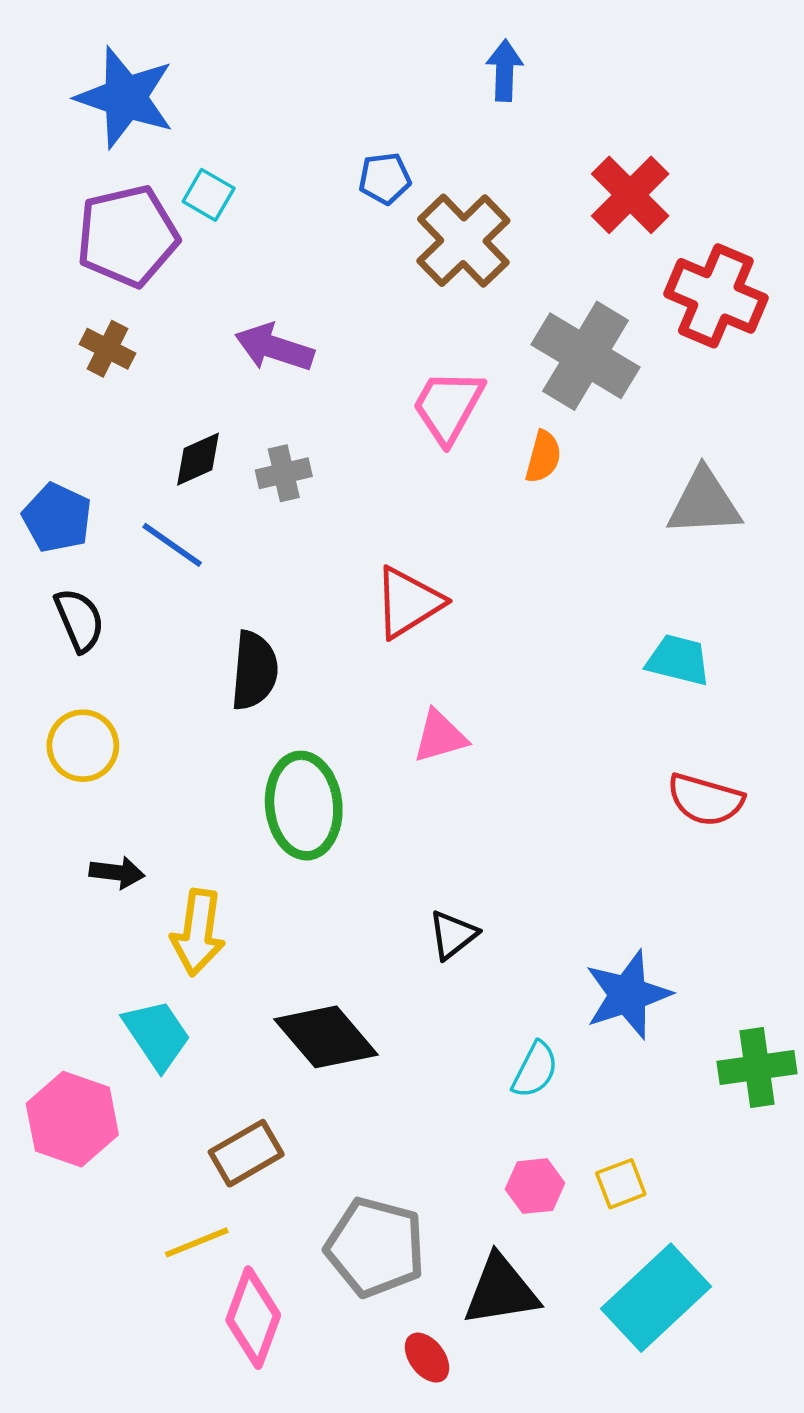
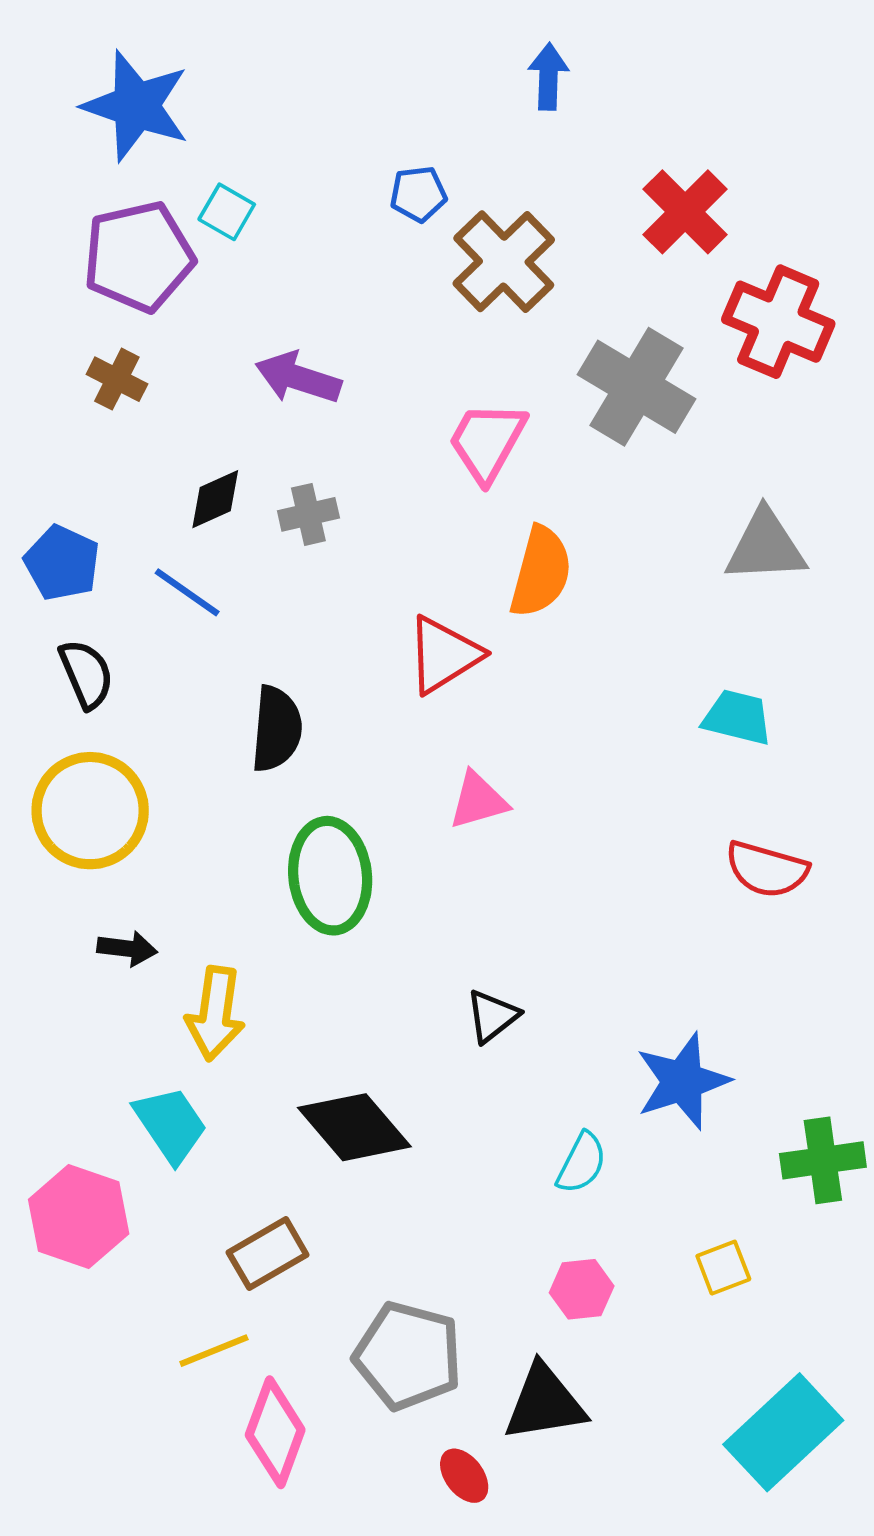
orange semicircle: (543, 457) -> (541, 572), moved, size x1.6
yellow circle: (83, 746) -> (90, 811), size x1.5
yellow square: (621, 1184) -> (723, 1268), moved
cyan rectangle: (656, 1298) -> (783, 1432), moved

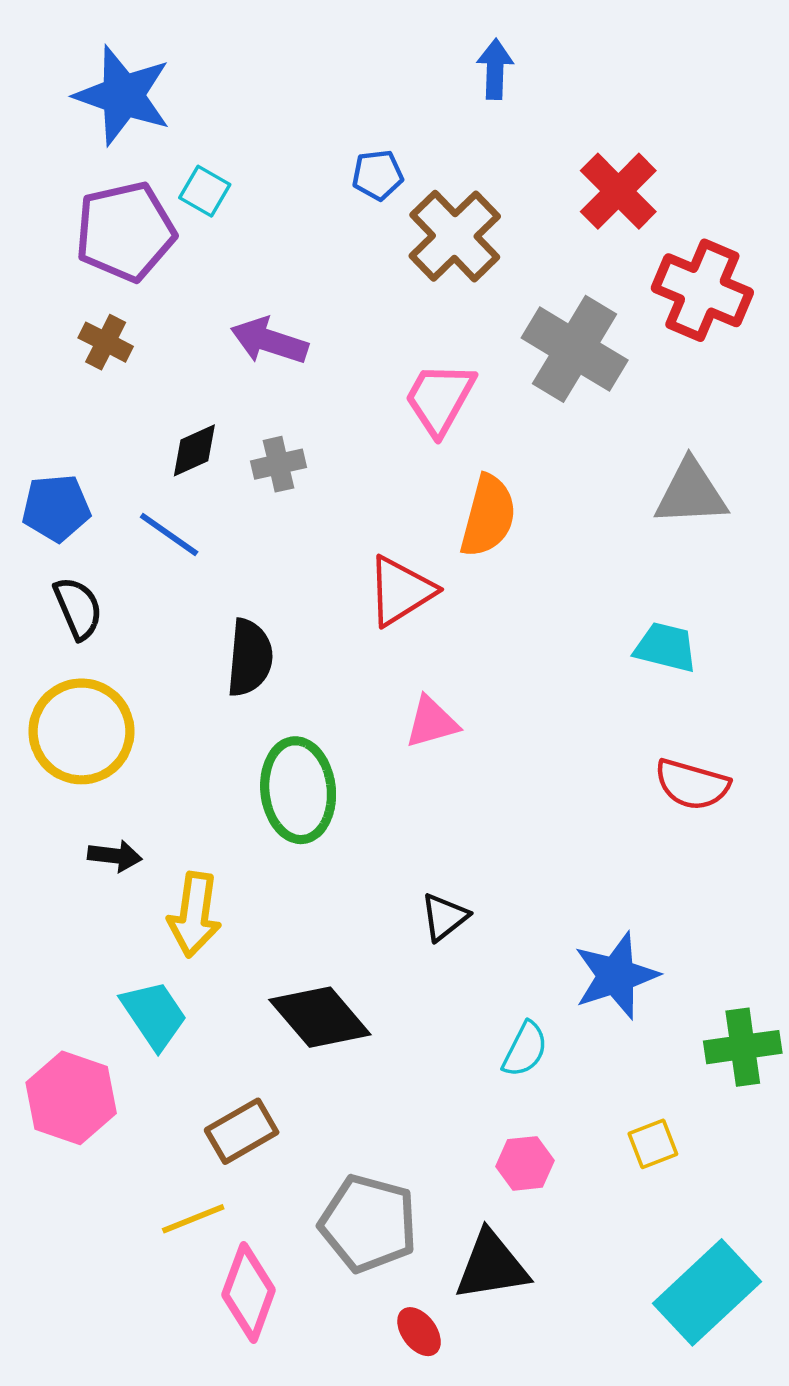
blue pentagon: (62, 563) -> (56, 508), turned -30

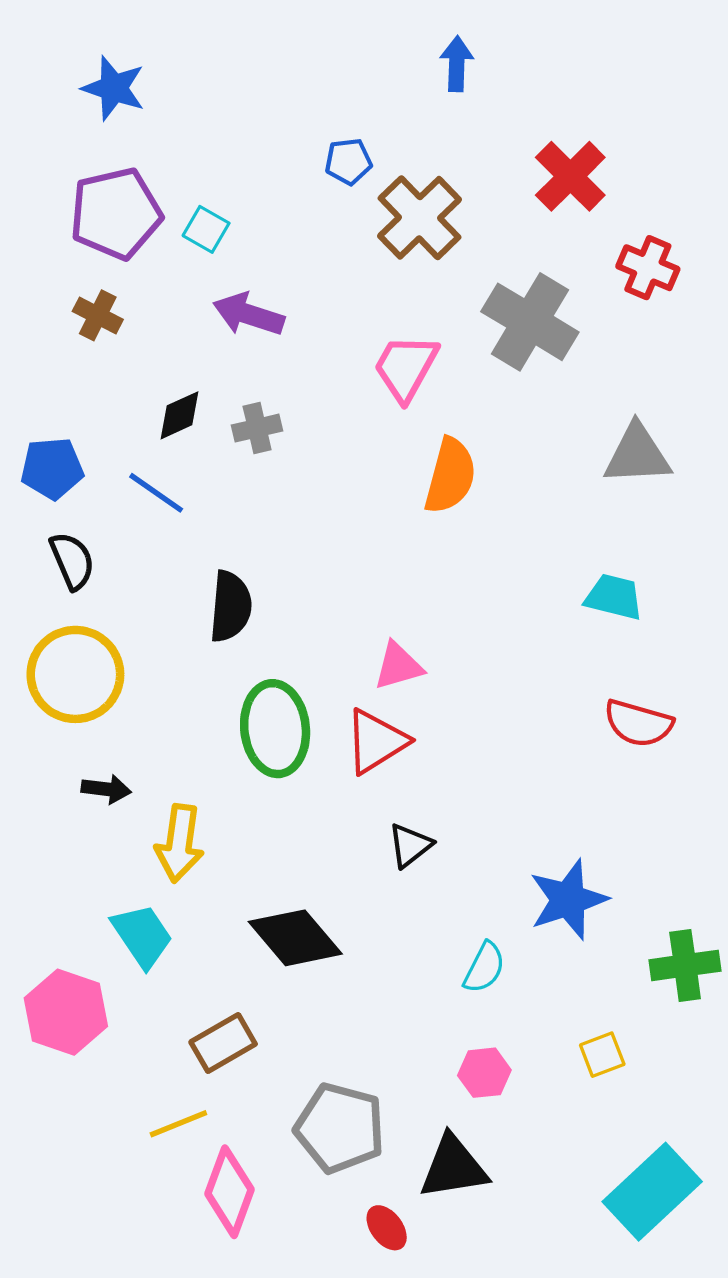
blue star: (123, 96) -> (114, 88), size x0.7
cyan square: (205, 191) -> (206, 229), moved
red cross: (702, 290) -> (648, 268), size x0.7
red triangle: (401, 591) -> (376, 741), moved

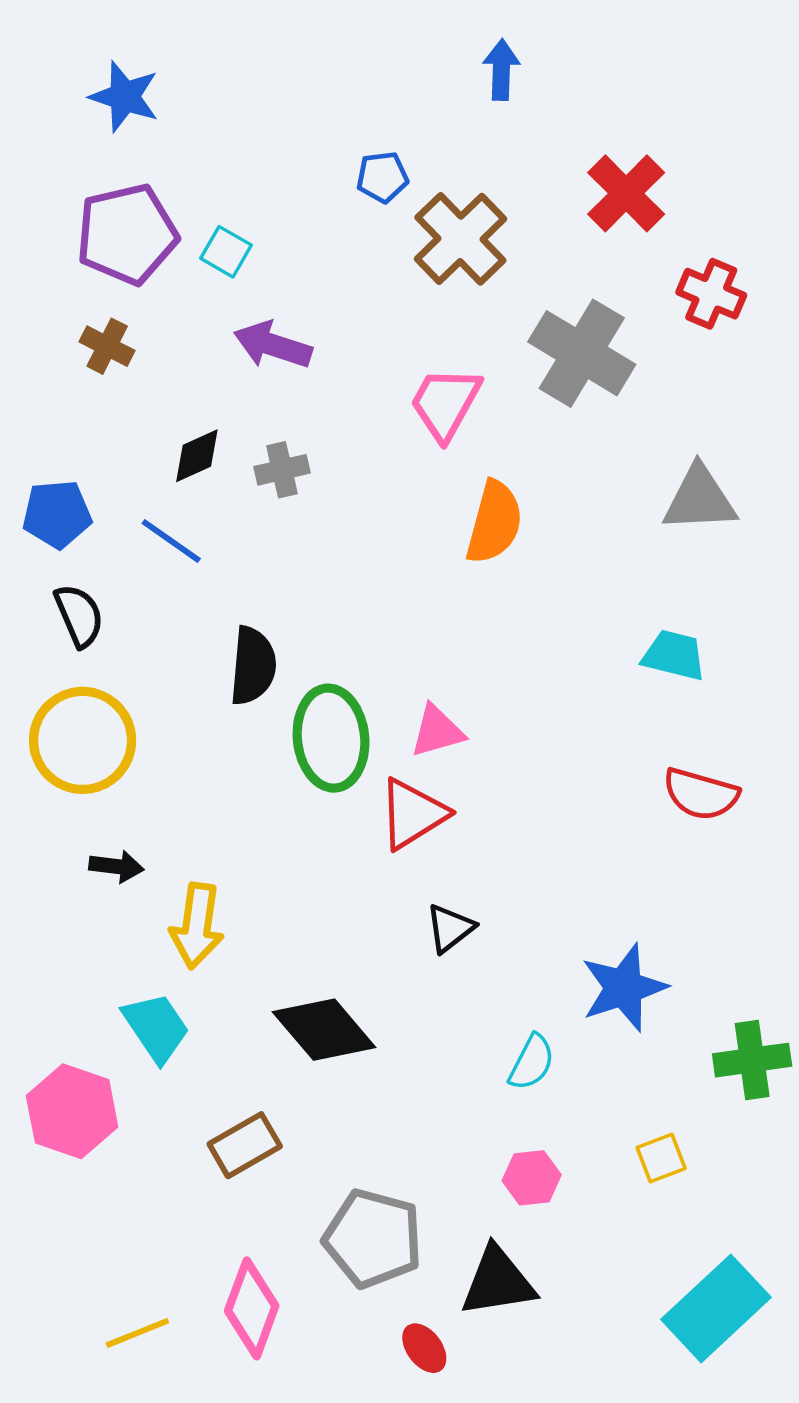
green ellipse: (275, 729) -> (331, 738), moved
yellow line: (178, 1124) -> (137, 1333), moved

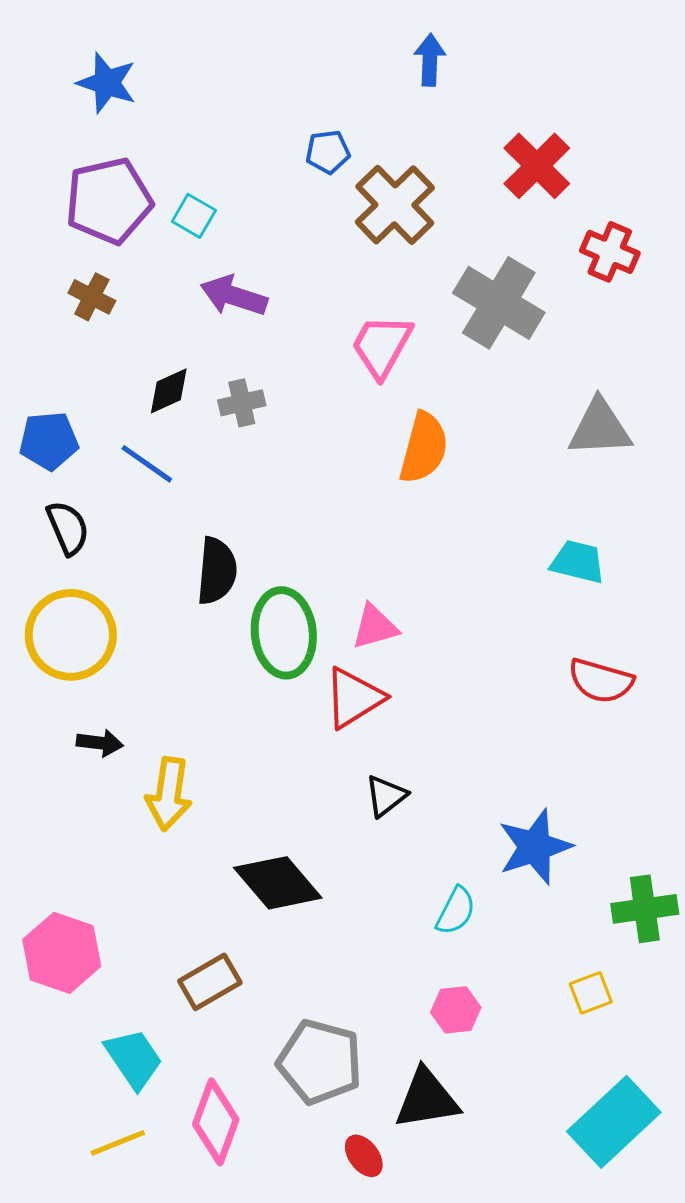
cyan trapezoid: (156, 1027) -> (134, 1059), moved
yellow square: (661, 1158) -> (591, 993), moved

